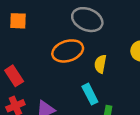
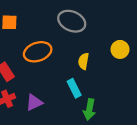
orange ellipse: (68, 51) -> (38, 52), moved

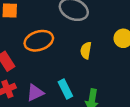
cyan rectangle: (74, 88) -> (65, 89), moved

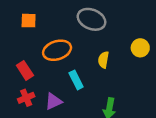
cyan rectangle: (65, 89) -> (76, 80), moved

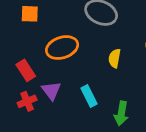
cyan rectangle: (76, 80) -> (89, 96), moved
purple triangle: (53, 101) -> (51, 91), moved, turned -42

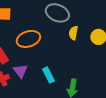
yellow semicircle: (115, 58) -> (73, 33), moved

